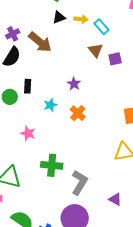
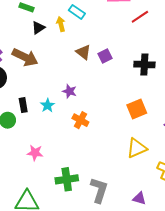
yellow arrow: (81, 19) -> (61, 24), turned -96
cyan rectangle: (101, 27) -> (77, 12), moved
cyan star: (50, 105) -> (47, 105), moved

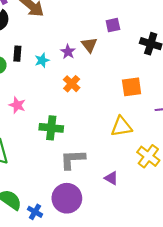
brown triangle: (83, 52) -> (89, 45), moved
green cross: (67, 179) -> (51, 128), moved
gray L-shape: (99, 190) -> (73, 159), turned -125

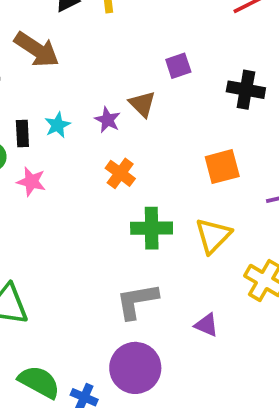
cyan star: (42, 60) -> (57, 125), moved
pink star: (17, 105) -> (31, 182), moved
yellow triangle: (121, 126) -> (213, 236), turned -30
green cross: (51, 128) -> (152, 228), moved

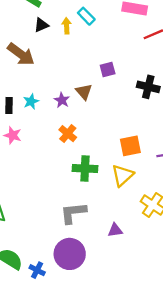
orange square: (222, 167) -> (130, 146), moved
purple triangle: (206, 325) -> (115, 230), turned -35

